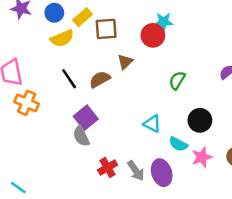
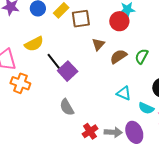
yellow semicircle: (62, 38) -> (34, 44), moved
brown semicircle: (100, 79) -> (118, 56), moved
purple square: (86, 118) -> (68, 71), moved
gray arrow: (136, 171) -> (113, 132), turned -48

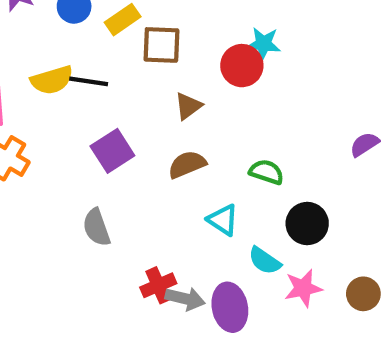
brown semicircle: (118, 56) -> (187, 164), moved
green semicircle: (142, 56) -> (267, 172), moved, turned 70
black line: (54, 61) -> (89, 81), moved, turned -54
red cross: (90, 131) -> (158, 285), moved

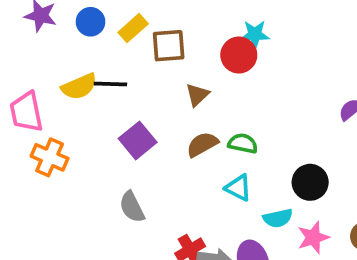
green semicircle: (267, 172) -> (243, 143), moved
cyan semicircle: (265, 261) -> (278, 218), turned -40

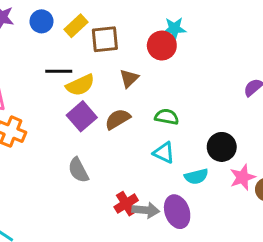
yellow semicircle: (79, 87) -> (80, 85), moved
brown semicircle: (202, 144) -> (118, 119), moved
pink star: (313, 238) -> (243, 177), moved

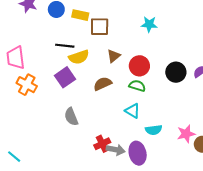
yellow rectangle: (76, 26) -> (80, 15), turned 49
red circle: (162, 45) -> (139, 66), moved
purple square: (82, 116) -> (65, 77), moved
black circle: (222, 147) -> (176, 72), moved

